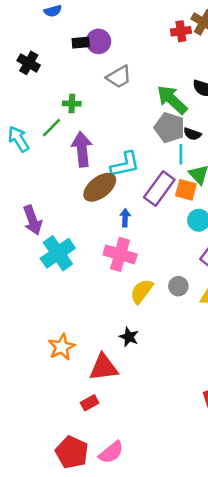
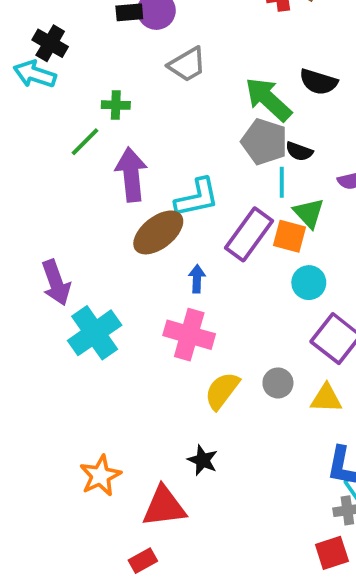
cyan arrow: (19, 139) -> (35, 74), moved, turned -40

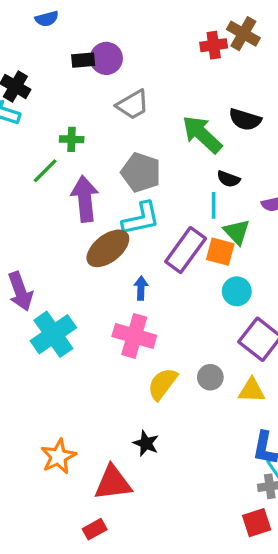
gray pentagon: (264, 142) -> (141, 172), moved

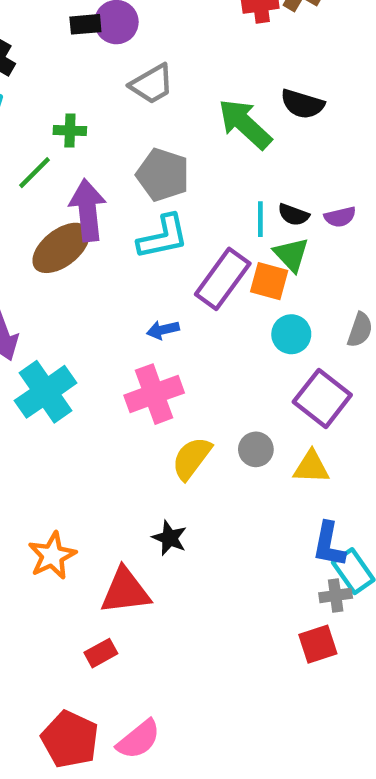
black semicircle: (229, 179) -> (294, 215), moved
brown ellipse: (108, 248) -> (61, 248), moved
blue arrow: (141, 288) -> (163, 330), turned -105
pink cross: (134, 336) -> (154, 394), turned -36

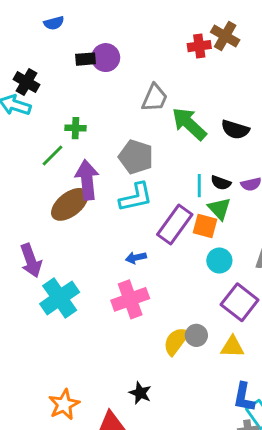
gray trapezoid: (152, 84) -> (155, 98), moved, turned -36
black semicircle: (302, 104) -> (235, 130), moved
yellow semicircle: (192, 458) -> (176, 341), moved

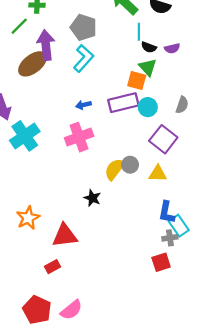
cyan line: (199, 186) -> (139, 32), moved
cyan L-shape: (136, 197) -> (83, 58), turned -36
purple rectangle: (175, 225) -> (123, 103), moved, turned 40
black star: (140, 393) -> (92, 198), moved

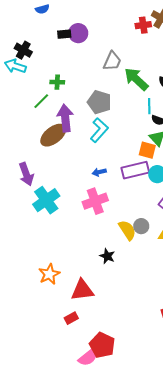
yellow semicircle: (115, 169) -> (127, 230), turned 110
red pentagon: (37, 310) -> (102, 345), moved

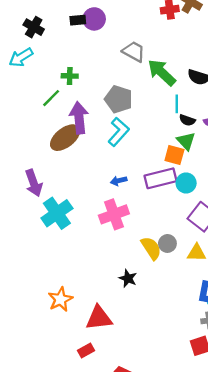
black cross: (23, 50) -> (34, 27), moved
gray trapezoid: (112, 61) -> (134, 52), turned -85
cyan arrow: (15, 66) -> (21, 57), turned -50

